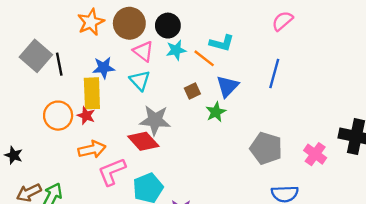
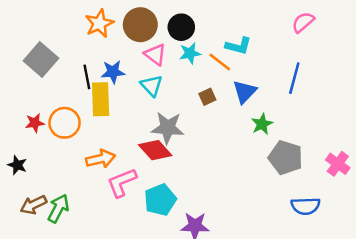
black line: (59, 64) -> (87, 77), moved
green star: (216, 112) -> (262, 124), moved
red star: (86, 116) -> (35, 123), moved, turned -30

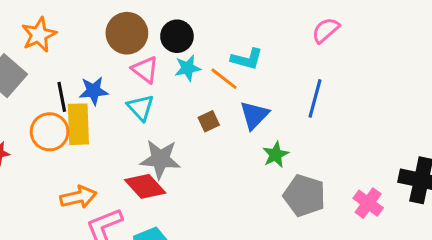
orange star: (99, 23) -> (39, 35), moved
orange circle: (65, 123) -> (50, 132), moved

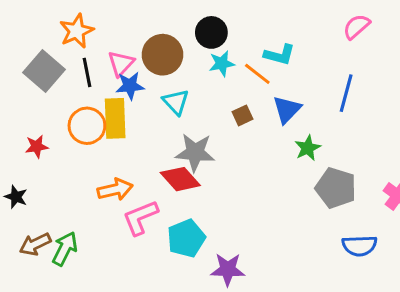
brown circle: (127, 33) -> (163, 55), moved
pink triangle: (145, 70) -> (121, 64), moved, turned 36
black line: (62, 97) -> (87, 72), moved

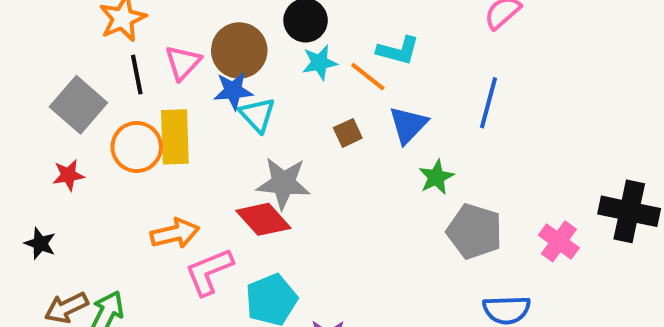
gray square: (44, 71) -> (78, 105), moved
blue star: (130, 86) -> (233, 91), moved

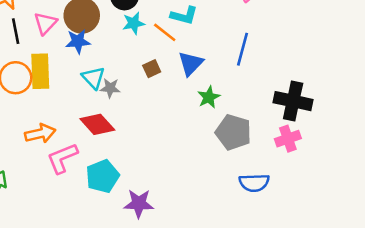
cyan triangle: (257, 115) -> (93, 78), moved
gray star: (283, 183) -> (110, 88), moved, size x0.6
black cross: (629, 211) -> (293, 101), moved
pink cross: (559, 241) -> (288, 139), turned 35

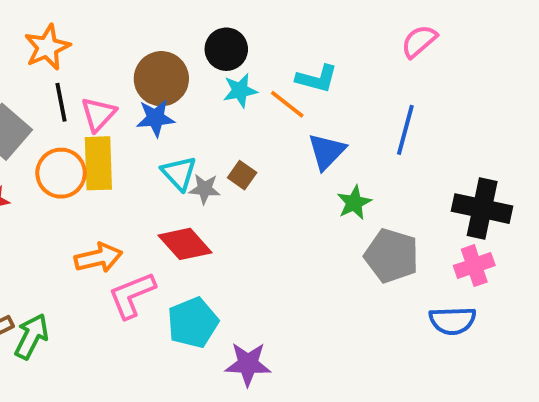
pink triangle: (45, 23) -> (98, 114), moved
brown square: (152, 69) -> (242, 175), moved, turned -30
blue semicircle: (254, 183) -> (453, 321), moved

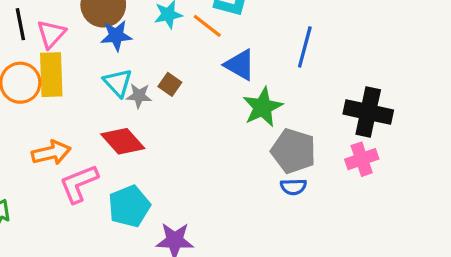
blue star: (155, 118) -> (116, 36), moved
blue triangle: (327, 151) -> (240, 65), turned -44
green star: (354, 203) -> (263, 107), size x1.4
blue semicircle: (453, 321) -> (293, 187), moved, size x0.7

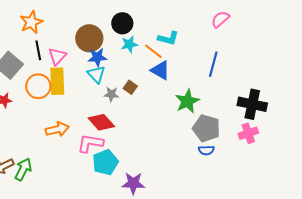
blue triangle: (240, 65) -> (160, 70), moved
cyan triangle: (118, 83) -> (96, 74), moved
pink L-shape: (79, 184) -> (90, 143), moved, turned 32

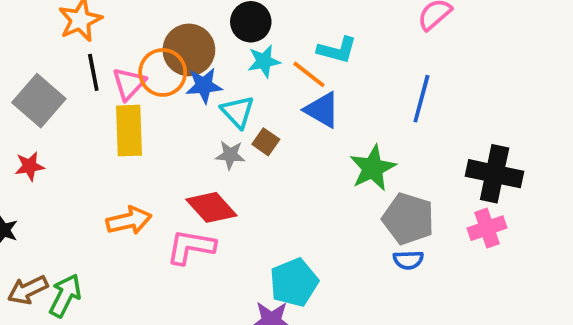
cyan triangle: (96, 74) -> (238, 112), moved
orange circle: (38, 86) -> (163, 72), moved
cyan pentagon: (105, 162) -> (294, 282), moved

